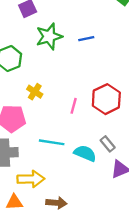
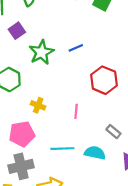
red hexagon: (106, 99) -> (104, 80), moved
gray rectangle: (108, 144) -> (113, 132), moved

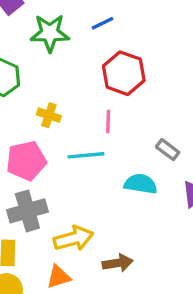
green star: (41, 52) -> (50, 33), turned 30
red hexagon: (104, 80) -> (124, 73), moved
cyan line: (62, 149) -> (86, 155), moved

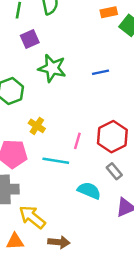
blue line: (103, 23) -> (101, 72), moved
red hexagon: (124, 73) -> (112, 137), moved
yellow arrow: (74, 239) -> (32, 217), turned -140

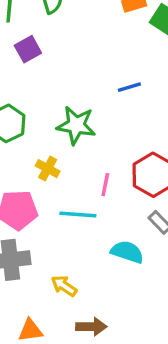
green star: (52, 68) -> (76, 125), moved
yellow arrow: (32, 217) -> (64, 286), moved, size x0.7

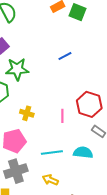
green star: (76, 125) -> (17, 69), moved
cyan line: (78, 215) -> (52, 152), moved

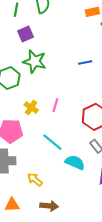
pink line: (62, 116) -> (55, 105), moved
cyan line: (52, 152) -> (52, 142), moved, turned 30

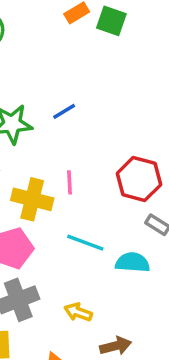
blue line: (85, 62) -> (64, 111), moved
yellow cross: (31, 108) -> (32, 199), size x1.6

